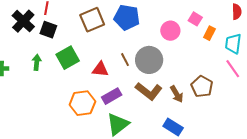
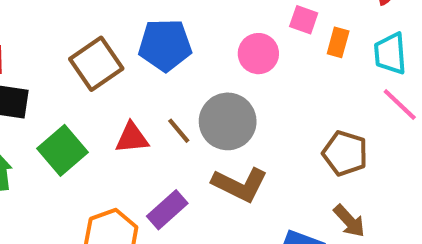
red triangle: (100, 69) -> (132, 138), moved
brown arrow: (177, 94) -> (349, 221), moved

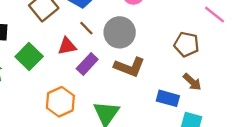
brown line: (179, 131) -> (86, 28), moved
purple rectangle: (167, 210) -> (87, 64), moved

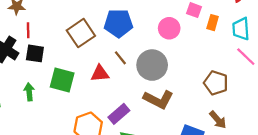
green square: (29, 57) -> (62, 80), turned -35
purple rectangle: (87, 64) -> (119, 114), moved

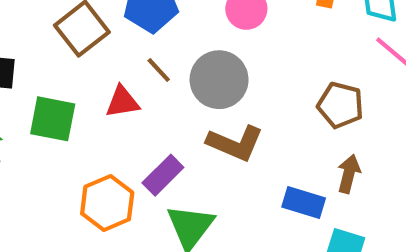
brown arrow: (218, 120) -> (349, 174), turned -120

